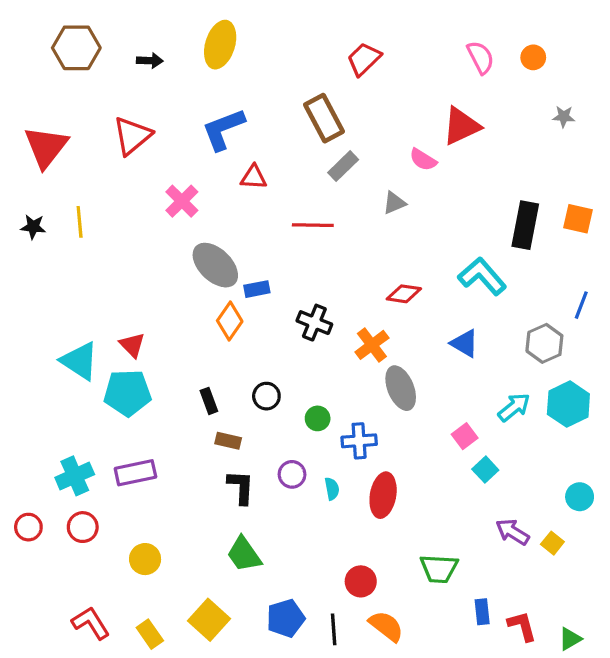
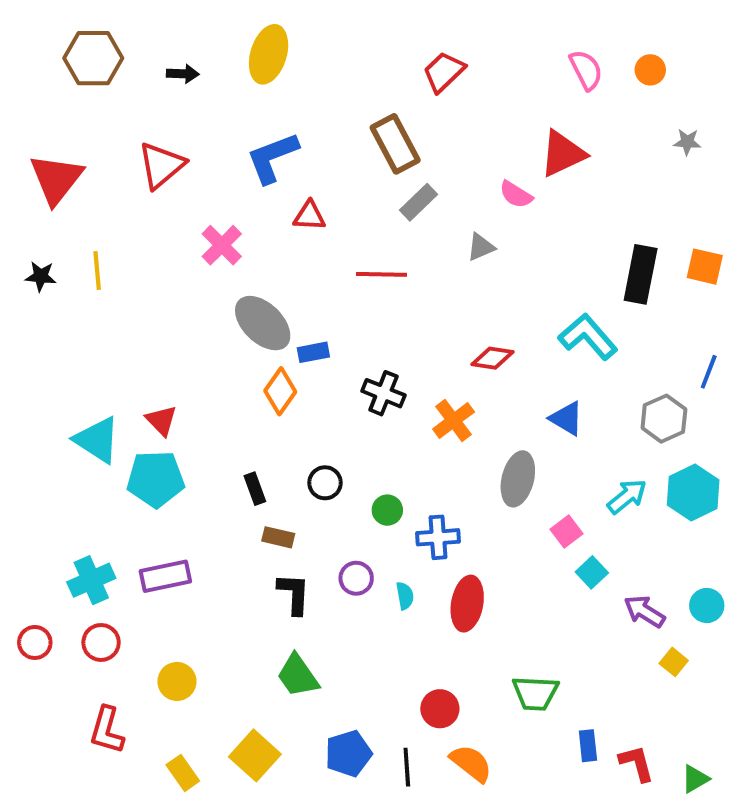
gray ellipse: (401, 388) -> (518, 479), moved, turned 36
purple arrow: (512, 532) -> (644, 611), moved
red L-shape: (91, 623) -> (107, 730), moved, turned -132

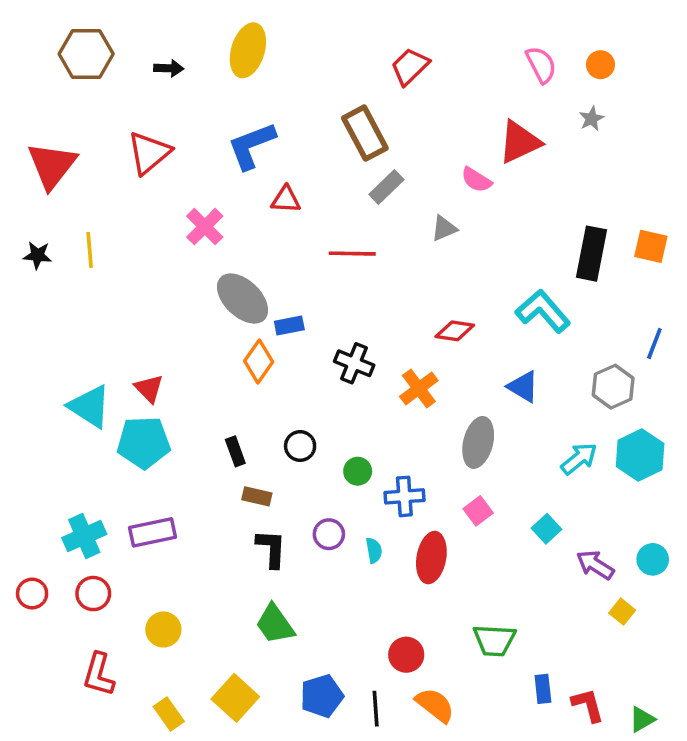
gray star: (687, 142) -> (592, 119), moved, turned -30
pink square: (567, 531) -> (478, 511), moved

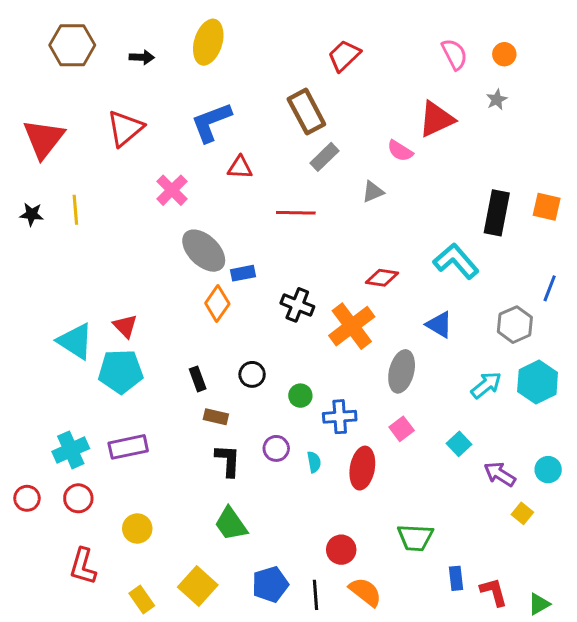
orange cross: (419, 388) -> (352, 326), size x1.4

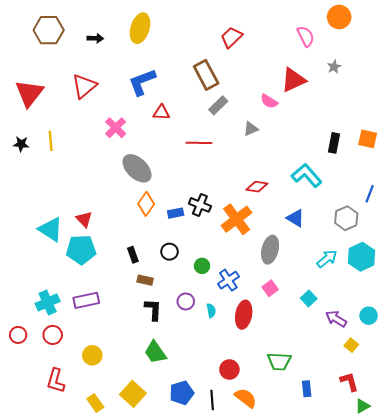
orange circle: (504, 54) -> (339, 17), moved, size x1.5
black rectangle: (497, 213) -> (334, 143), size x0.7
blue rectangle: (243, 273) -> (176, 213), moved
blue cross: (340, 417) -> (228, 280), turned -30
red L-shape: (494, 592) -> (349, 382), moved

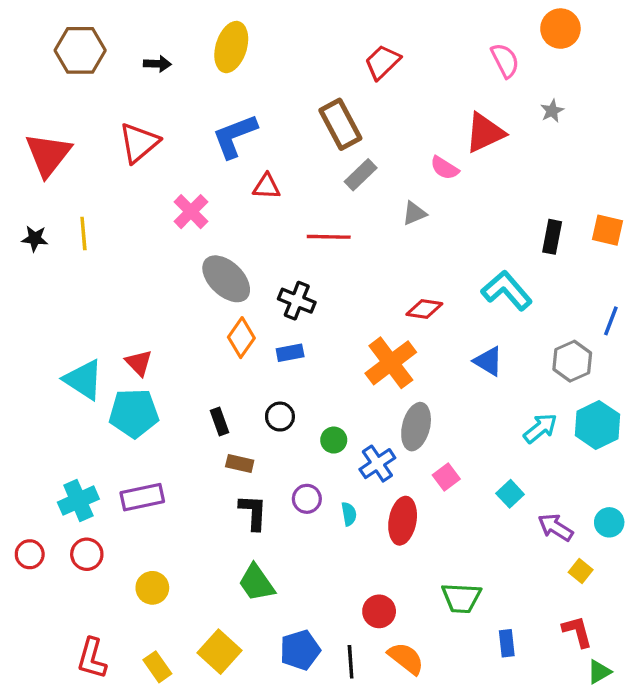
black cross: (200, 205) -> (297, 301), moved
gray ellipse: (270, 250) -> (416, 427), moved
red L-shape: (56, 381) -> (92, 658), moved

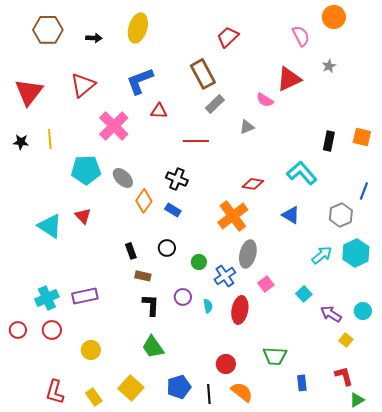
pink cross: (191, 212) -> (114, 126), size x1.4
gray ellipse: (226, 279) -> (123, 178), moved, size x0.7
blue rectangle: (290, 353) -> (173, 210), turned 42
cyan pentagon: (134, 413) -> (86, 170), moved

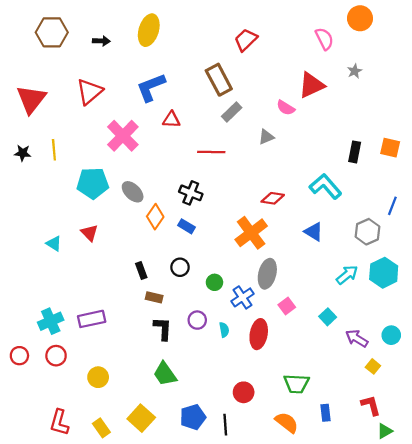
cyan triangle: (50, 226) -> (54, 244), size x0.6
orange semicircle: (242, 392) -> (287, 422), moved

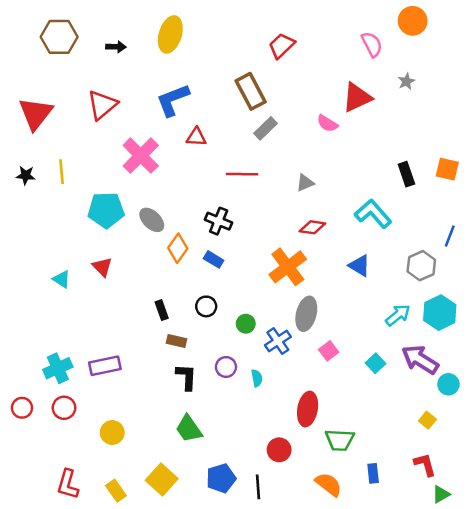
gray triangle: (266, 137) -> (305, 183), moved
black rectangle: (355, 152) -> (406, 174), turned -30
red ellipse: (259, 334) -> (308, 409), moved
purple arrow: (357, 338) -> (420, 360), moved, size x1.4

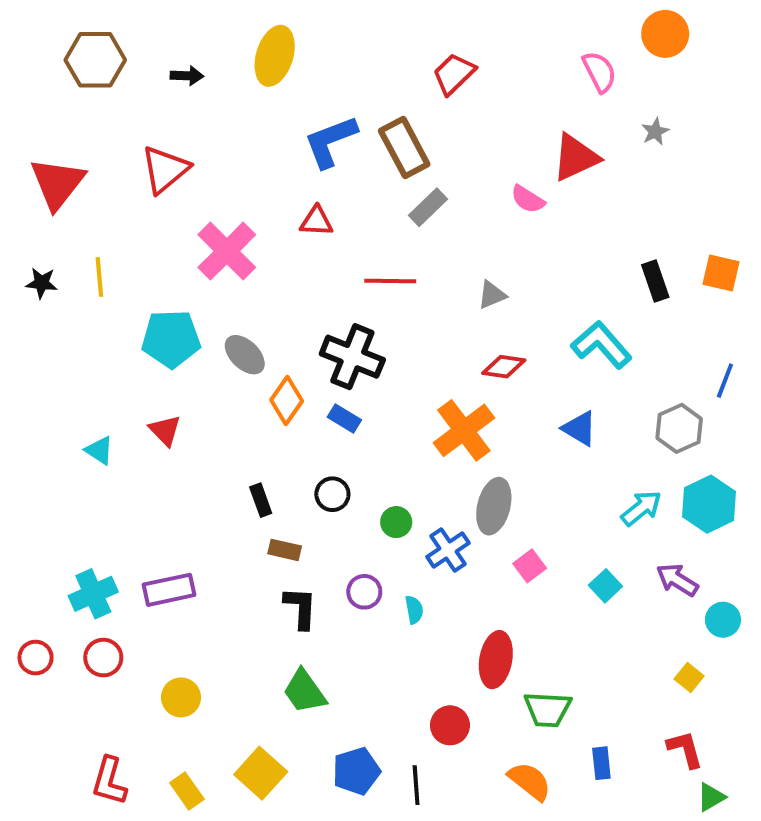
blue L-shape: (173, 100) -> (330, 141), moved
black cross: (219, 221) -> (352, 357), size x1.4
purple arrow: (420, 360) -> (677, 580), size x0.7

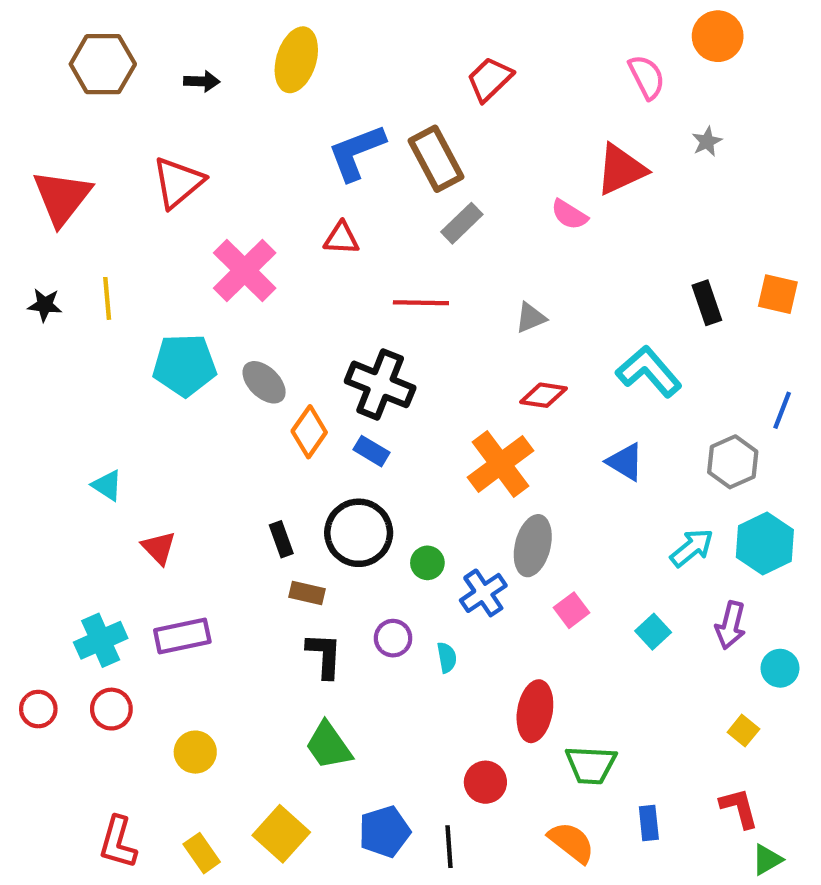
red triangle: (165, 430) -> (159, 548), moved
black circle: (332, 494) -> (359, 533), size x1.8
purple arrow: (677, 580) -> (731, 625), turned -108

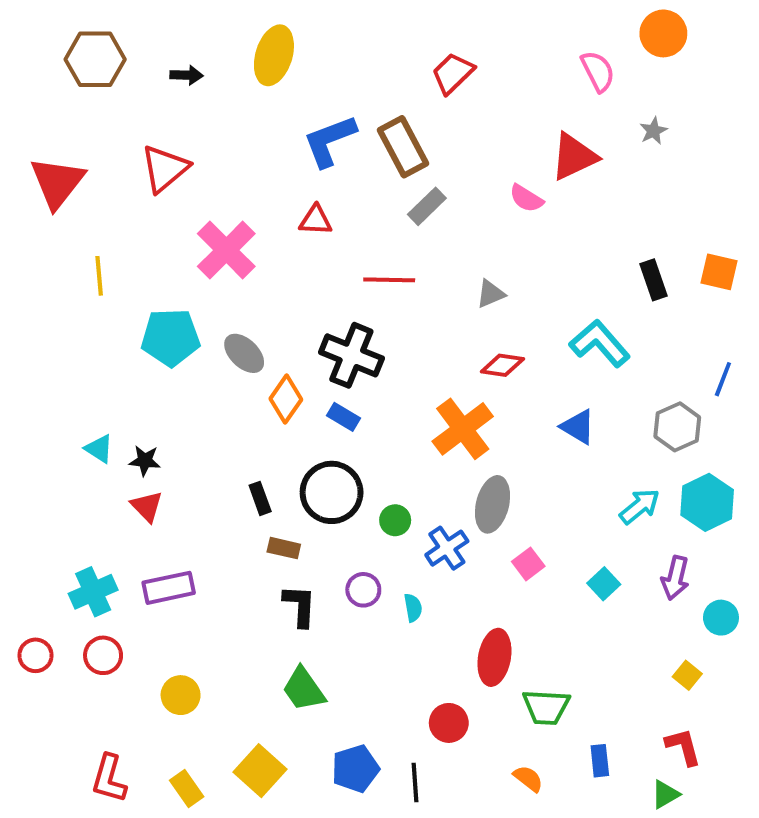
black star: (45, 305) -> (145, 461), moved
orange semicircle: (571, 842) -> (528, 779), size x0.7
green triangle: (767, 860) -> (665, 794), moved

